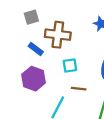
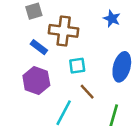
brown line: (79, 89) -> (87, 92), turned 40

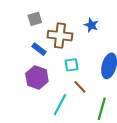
blue star: (112, 19) -> (91, 25), moved

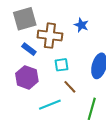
gray square: (35, 19) -> (25, 19), size x1.6
cyan line: (60, 105) -> (50, 105), turned 40

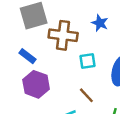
blue rectangle: (29, 49) -> (27, 56), moved
cyan square: (61, 65) -> (88, 61), moved

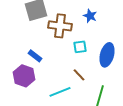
blue rectangle: (27, 56) -> (35, 56), moved
purple hexagon: (36, 84) -> (24, 76), moved

